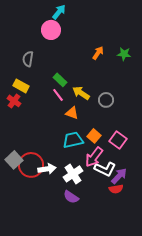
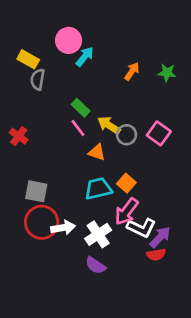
cyan arrow: (59, 12) -> (85, 57), moved
yellow rectangle: (21, 86) -> (28, 59), moved
gray circle: (106, 100) -> (126, 135), moved
pink square: (118, 140) -> (159, 133), moved
gray square: (14, 160) -> (36, 191), moved, turned -36

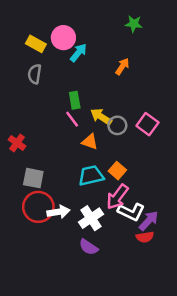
yellow rectangle: (28, 59) -> (36, 44), moved
green star: (167, 73) -> (134, 24), moved
green rectangle: (81, 108) -> (75, 100), turned 36
red cross: (19, 136) -> (17, 143), moved

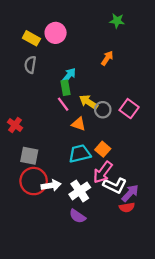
cyan arrow: (78, 53) -> (69, 76), moved

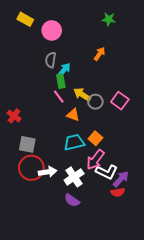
yellow rectangle: (31, 38) -> (25, 19), moved
gray semicircle: (30, 65) -> (51, 60), moved

